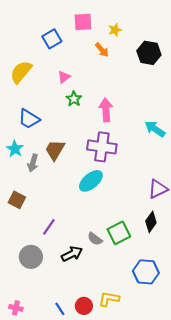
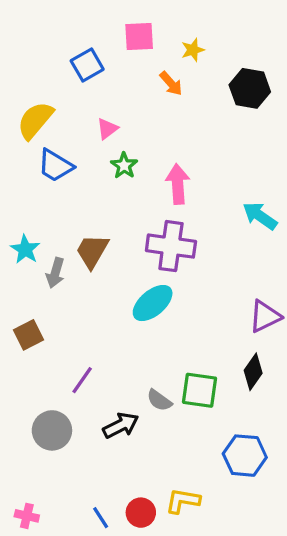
blue trapezoid: (29, 119) -> (55, 166), moved
brown square: (17, 200) -> (28, 335), turned 36
green square: (119, 233) -> (199, 390), turned 35

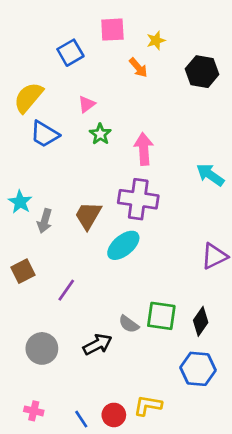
brown trapezoid: (92, 251) -> (88, 215), moved
black diamond: (253, 372) -> (201, 321), moved
purple line: (82, 380) -> (66, 290), moved
pink cross: (27, 516) -> (34, 411), moved

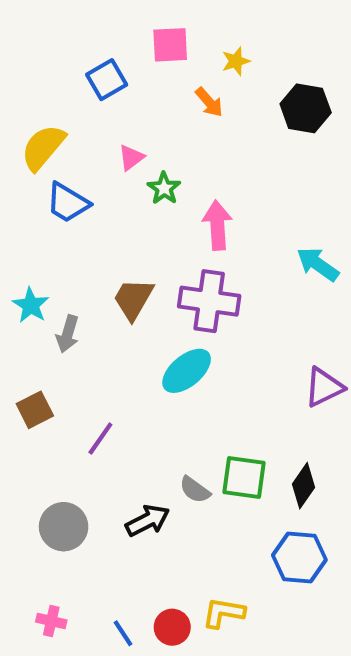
green star: (100, 134) -> (164, 188), moved
brown trapezoid: (88, 215) -> (133, 299), moved

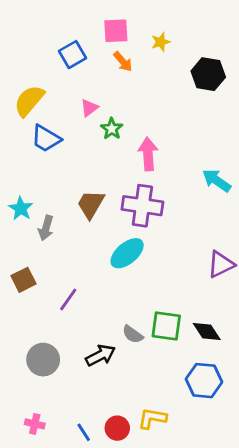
orange arrow: (209, 102) -> (123, 62), moved
black diamond: (303, 486) -> (207, 332), turned -68

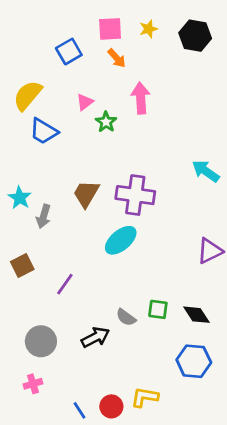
yellow star: (161, 42) -> (149, 29), moved
black hexagon: (208, 74) -> (195, 36), moved
pink arrow: (148, 154) -> (141, 98), moved
green square: (166, 326) -> (158, 309), size x0.7
pink cross: (35, 424) -> (33, 384), moved, turned -30

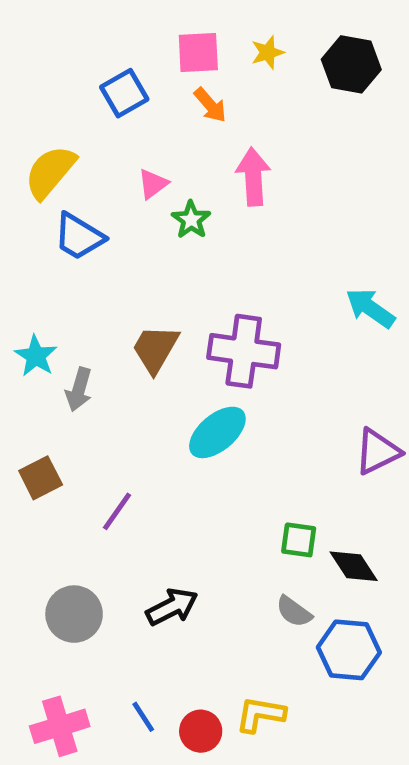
green square: (158, 309) -> (299, 540), moved
gray semicircle: (126, 317) -> (294, 612), moved
pink cross: (33, 384) -> (60, 726), moved, size x1.6
blue line: (79, 410) -> (143, 717), moved

